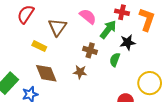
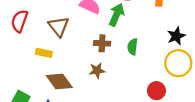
black star: (128, 42) -> (176, 36), moved

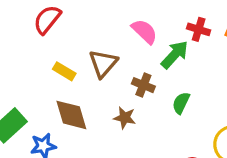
brown triangle: (59, 27) -> (103, 63), moved

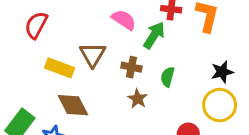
yellow rectangle: (64, 71) -> (60, 68), size x1.4
brown star: (125, 118) -> (138, 99), moved, turned 30

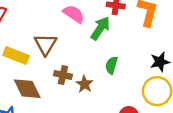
brown cross: (131, 67) -> (63, 75), moved

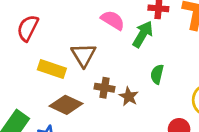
brown diamond: (27, 89) -> (66, 105), turned -36

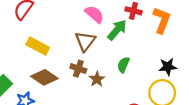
brown triangle: (83, 55) -> (85, 41), moved

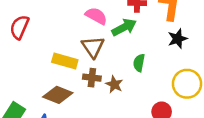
green arrow: (117, 30) -> (124, 27), turned 35
yellow rectangle: (38, 46) -> (65, 61), moved
black star: (168, 67) -> (178, 39), moved

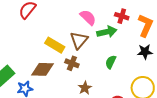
brown star: (114, 84) -> (85, 88), moved
brown diamond: (58, 95) -> (42, 69), turned -35

